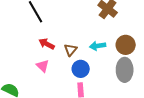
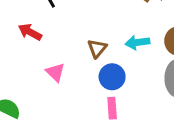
red arrow: (47, 44) -> (30, 32), moved

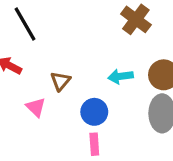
brown triangle: (97, 48) -> (60, 81), moved

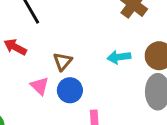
blue circle: (94, 112) -> (70, 90), moved

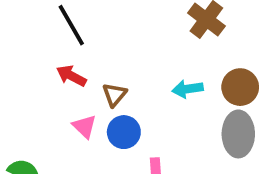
red arrow: (15, 47) -> (71, 76), moved

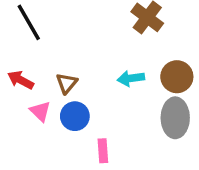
red arrow: (71, 76) -> (21, 80), moved

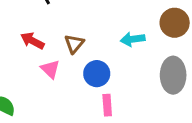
brown circle: (177, 77) -> (175, 23), moved
blue circle: (75, 116) -> (97, 74), moved

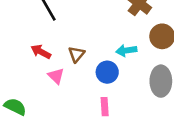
blue circle: (97, 74) -> (107, 72), moved

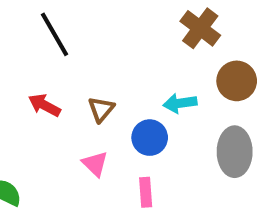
pink triangle: (56, 76) -> (95, 164), moved

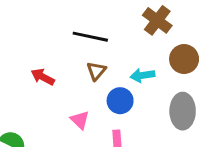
black line: (55, 34) -> (90, 37), moved, turned -48
brown triangle: (101, 109) -> (96, 71), moved

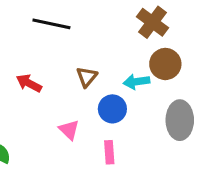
black line: (90, 37) -> (51, 24), moved
brown circle: (184, 59) -> (165, 64), moved

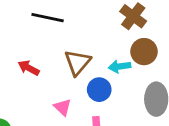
brown triangle: (87, 77) -> (77, 62), size x1.5

